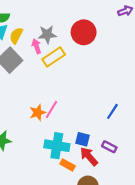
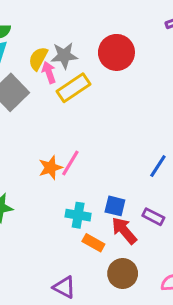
yellow semicircle: (16, 36) -> (38, 59), moved
cyan cross: (57, 146) -> (78, 215), size x0.7

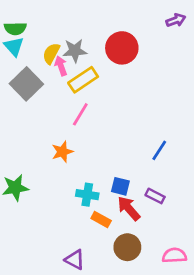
pink line: (70, 163) -> (80, 114), moved

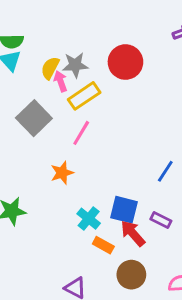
gray square: (26, 84) -> (34, 118), moved
blue square: (120, 186) -> (124, 210), size x1.4
cyan cross: (87, 195) -> (89, 219), turned 30

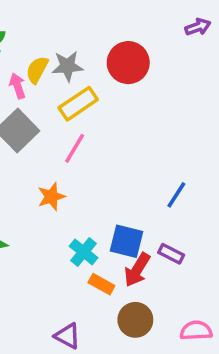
pink arrow: (60, 81) -> (17, 86), moved
red arrow: (133, 233) -> (137, 270), turned -108

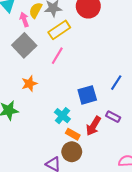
orange star: (51, 197) -> (29, 84), moved
blue square: (126, 241) -> (87, 95), moved, turned -30
brown circle: (135, 320) -> (72, 152), moved

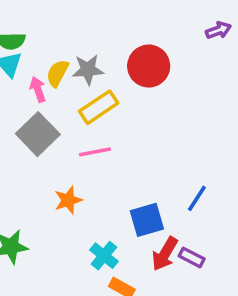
pink line: (57, 56) -> (95, 152), turned 48
orange star: (29, 84) -> (68, 200), moved
red arrow: (93, 126) -> (165, 254), moved

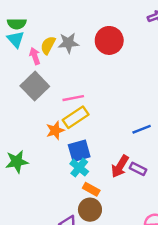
yellow rectangle: (99, 107) -> (76, 117), moved
blue line: (197, 198) -> (142, 129), turned 36
blue square: (147, 220) -> (79, 151), moved

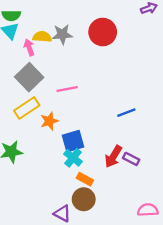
yellow semicircle: (48, 45) -> (42, 37), turned 66
yellow rectangle: (76, 117) -> (27, 108), moved
blue line: (142, 129) -> (126, 113), moved

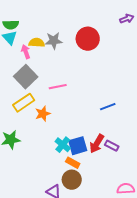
blue square: (73, 141) -> (78, 146), moved

